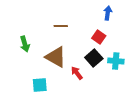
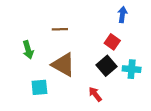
brown line: (61, 26) -> (60, 29), moved
red arrow: (77, 73) -> (95, 94), moved
cyan square: (40, 85) -> (39, 87), moved

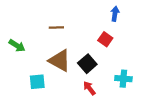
green arrow: (28, 50) -> (17, 46), moved, turned -42
black square: (107, 66) -> (87, 64), moved
cyan cross: (132, 69) -> (123, 79), moved

